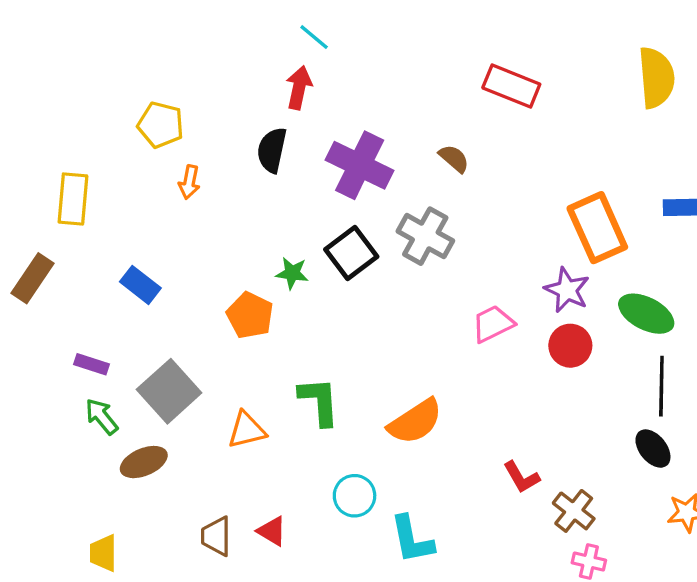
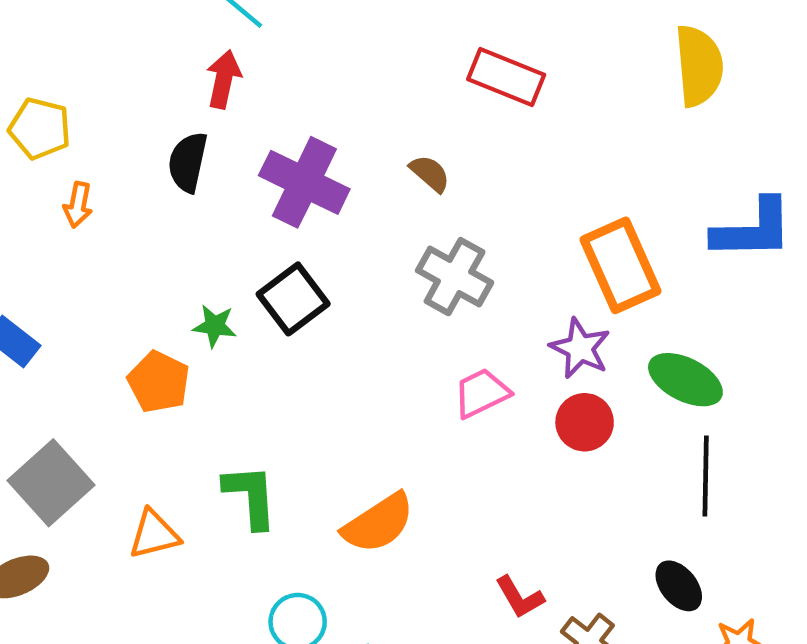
gray cross: (425, 236) -> (455, 277), moved
black ellipse: (653, 449) -> (679, 586), moved

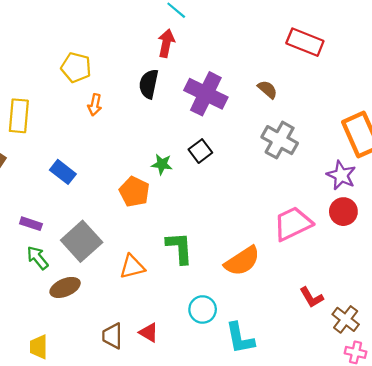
black square: (293, 299) -> (200, 151), size x0.7
pink trapezoid: (481, 393) -> (293, 224), moved, size x1.4

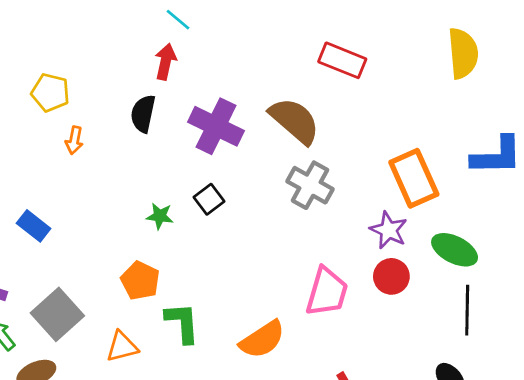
brown semicircle: (267, 89) -> (295, 121), size x2.0
orange pentagon: (134, 192) -> (140, 281), moved
pink trapezoid: (293, 224) -> (327, 292), turned 132

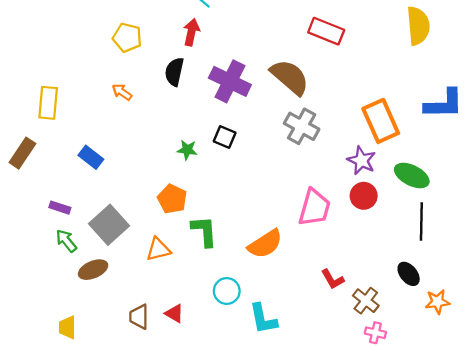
yellow pentagon: (50, 93) -> (127, 38), moved
orange arrow: (74, 140) -> (122, 92), turned 114
black square: (209, 199) -> (225, 137), turned -30

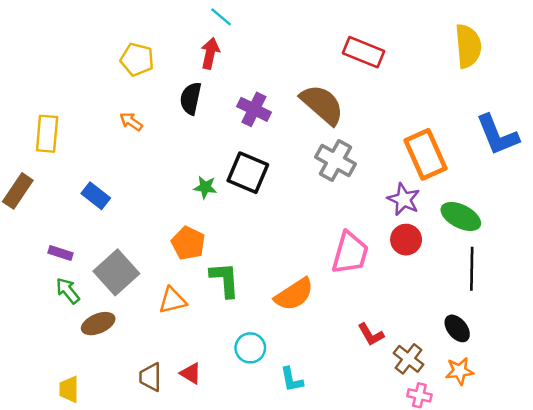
purple cross: (230, 81) -> (254, 109), size x0.7
blue L-shape: (444, 104) -> (497, 135), turned 69
black square: (225, 137) -> (248, 173), size x1.6
orange star: (437, 302) -> (460, 371), moved
cyan L-shape: (263, 319) -> (292, 380), size x0.7

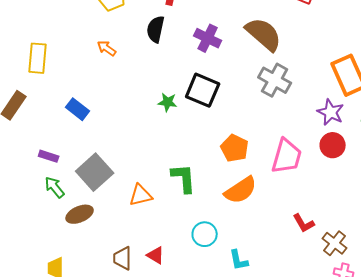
orange pentagon: (188, 243) -> (235, 148), moved

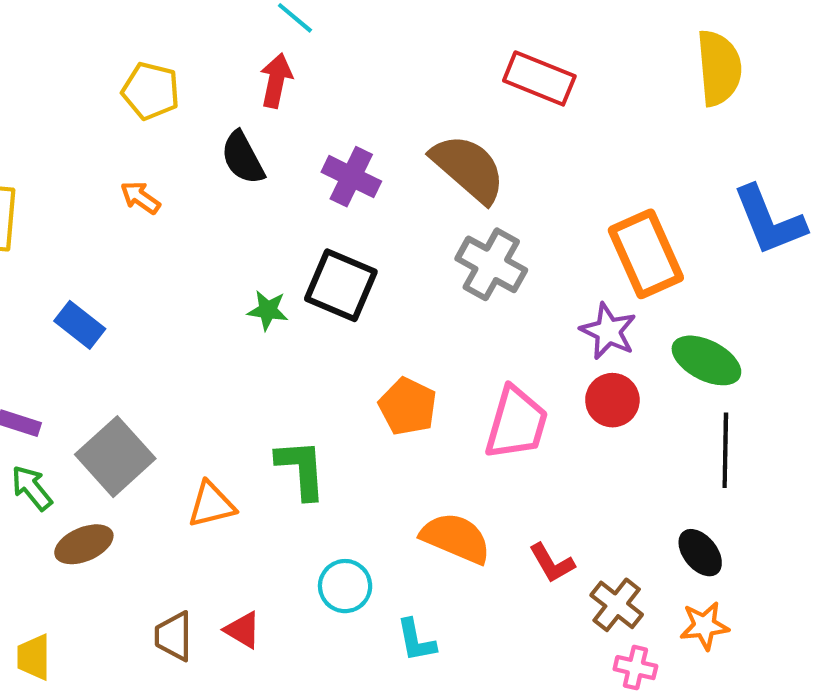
black semicircle: (156, 29) -> (243, 158), turned -40
orange semicircle: (241, 190) -> (456, 538), moved, turned -124

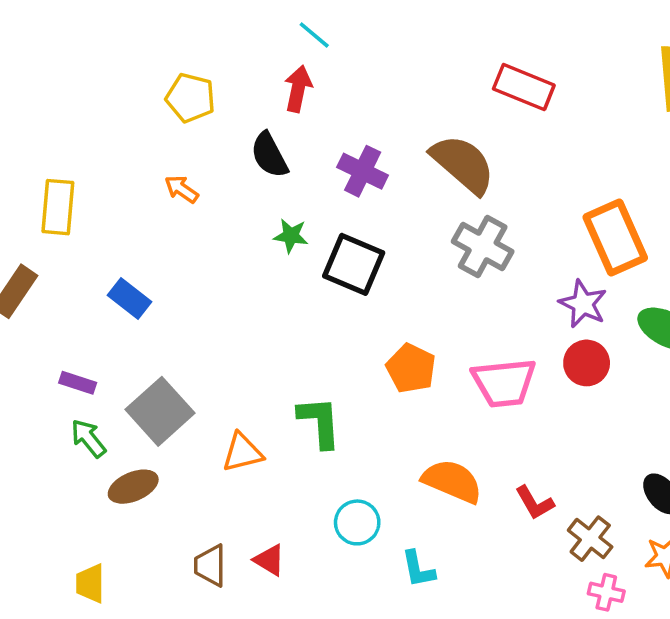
green star: (268, 310) -> (291, 236), moved
pink trapezoid: (516, 423) -> (504, 383), turned 68

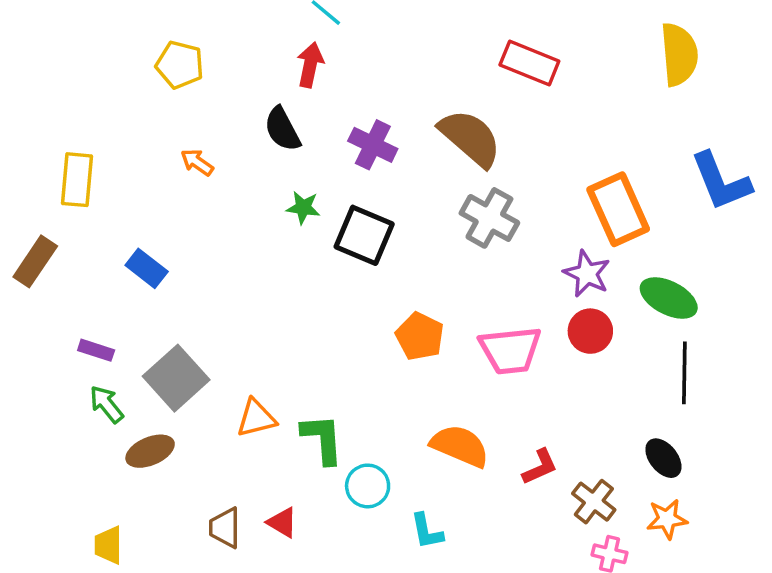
yellow pentagon: (191, 98) -> (180, 65), moved
green L-shape: (320, 422) -> (322, 439), moved
red L-shape: (535, 503) -> (540, 467), turned -84

